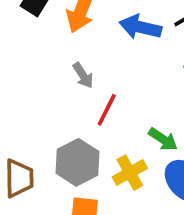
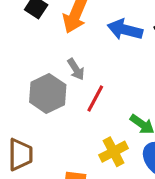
gray hexagon: (77, 162) -> (48, 93), moved

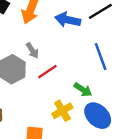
red line: (95, 98) -> (47, 72), turned 30

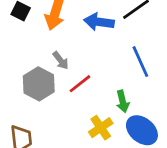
green arrow: (83, 90) -> (123, 101), turned 48

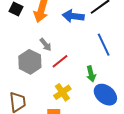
yellow cross: (101, 128) -> (62, 92), moved

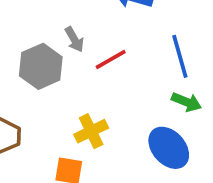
red line: (60, 61) -> (111, 60), moved
green arrow: (91, 74) -> (186, 102), moved, turned -63

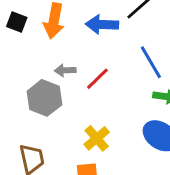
gray arrow: (74, 39) -> (65, 70), turned 132

